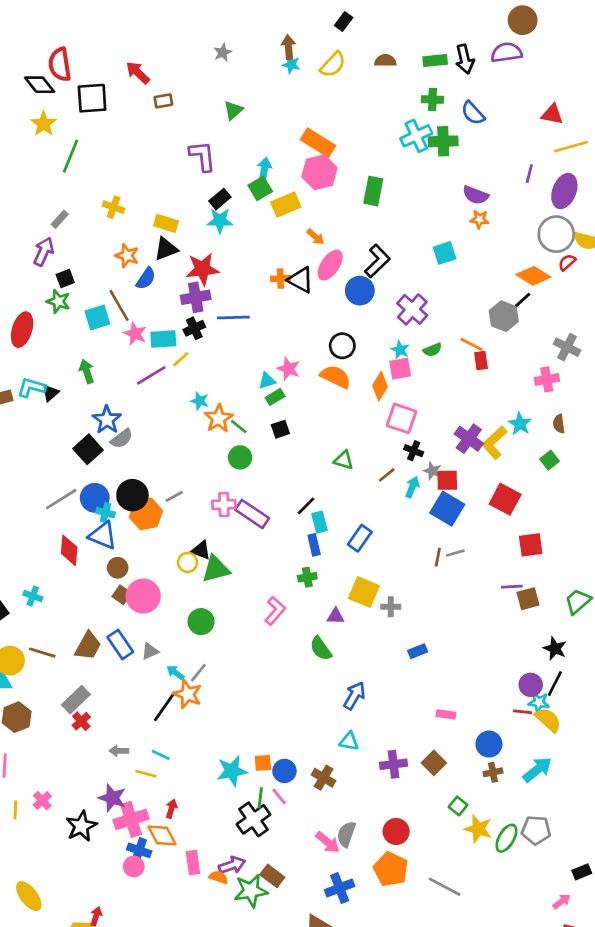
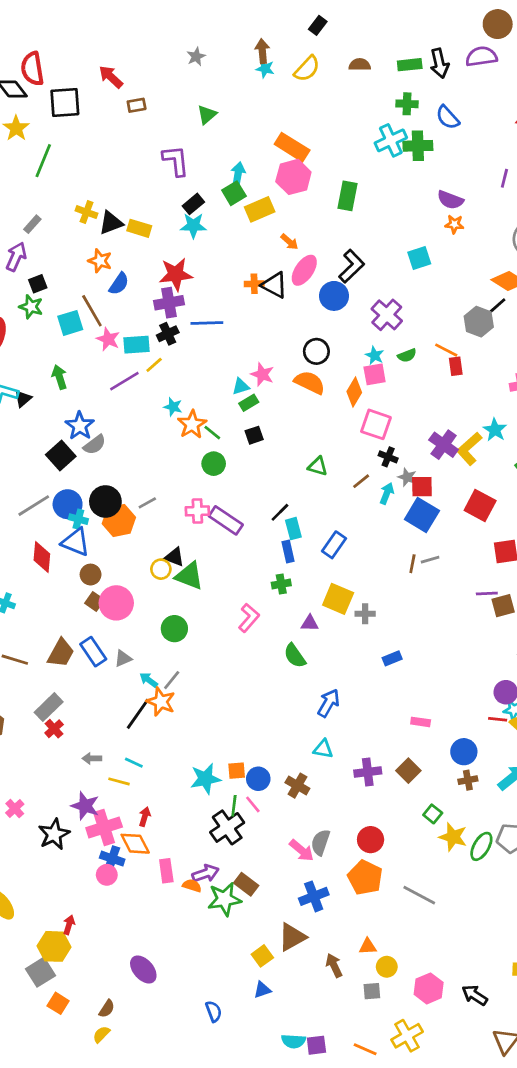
black triangle: (166, 249) -> (111, 223), moved
green triangle: (216, 569) -> (189, 576), turned 36

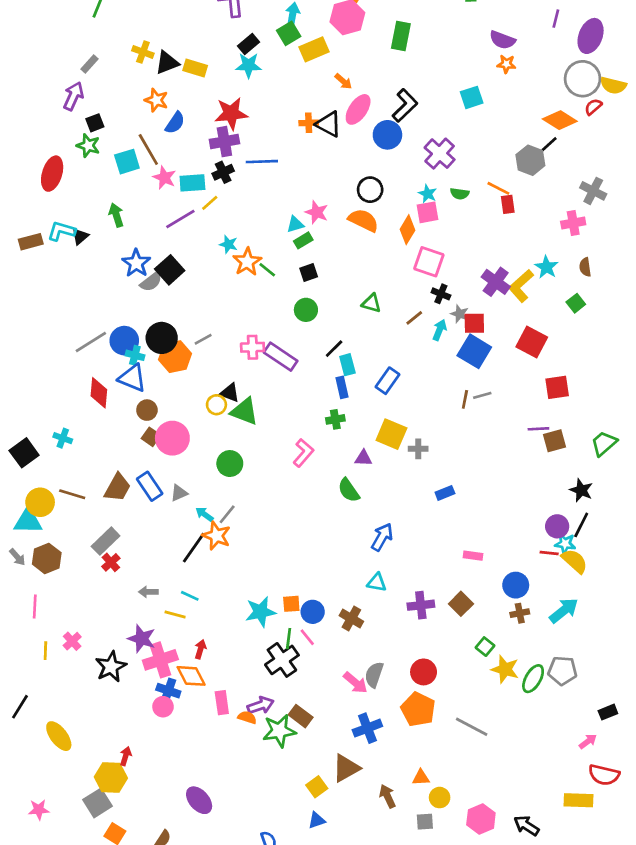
green semicircle: (407, 355) -> (460, 194), turned 30
black square: (61, 456) -> (170, 270), moved
green circle: (214, 464) -> (306, 310), moved

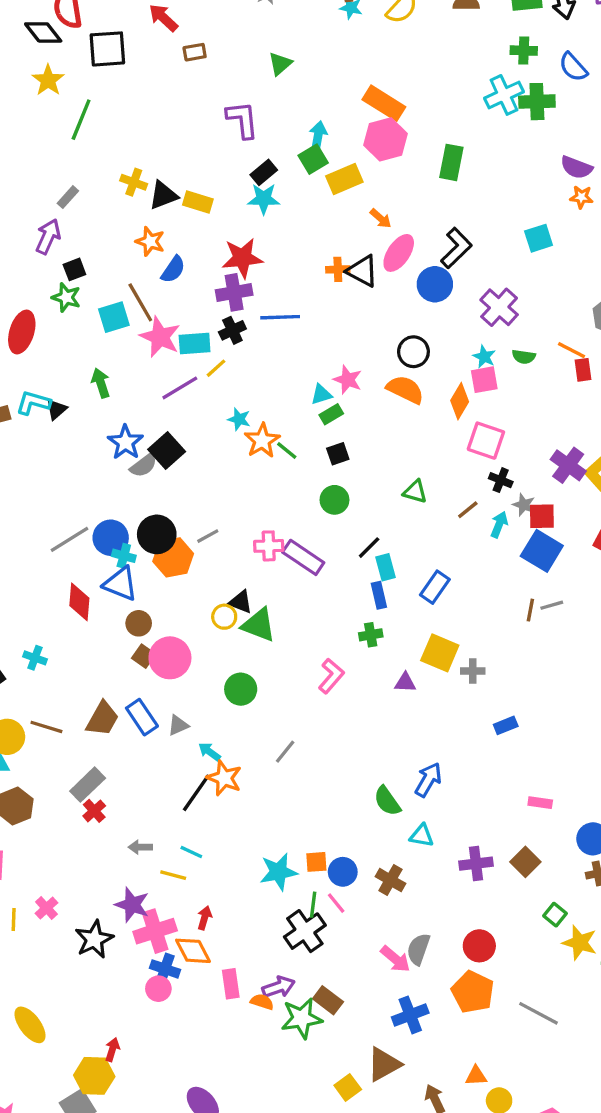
pink star: (164, 178) -> (160, 337), size x1.4
green semicircle: (349, 490) -> (387, 801), moved
gray line: (227, 514) -> (285, 752), moved

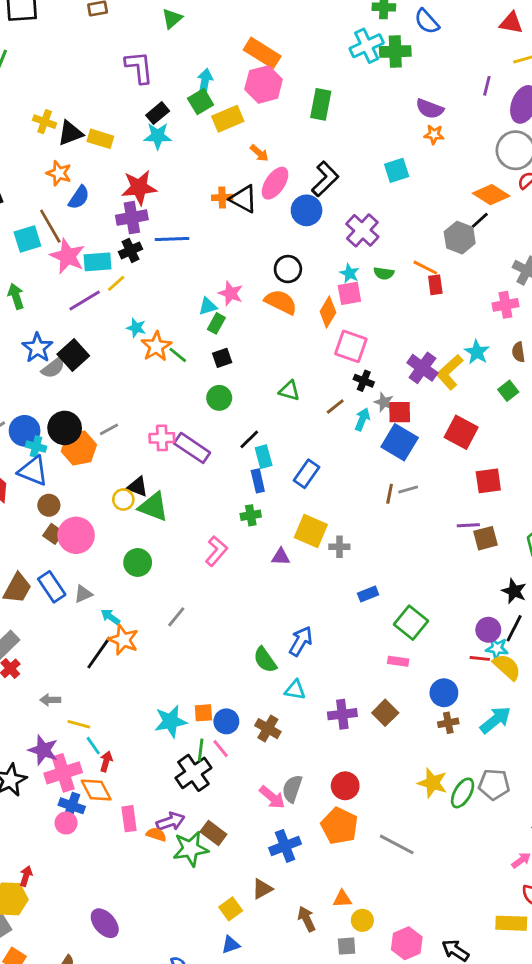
green rectangle: (331, 414) -> (216, 323), turned -30
cyan line: (191, 852) -> (93, 746), moved, turned 30
green square: (555, 915) -> (411, 623), moved, size x1.6
brown triangle: (384, 1064) -> (262, 889), size x0.7

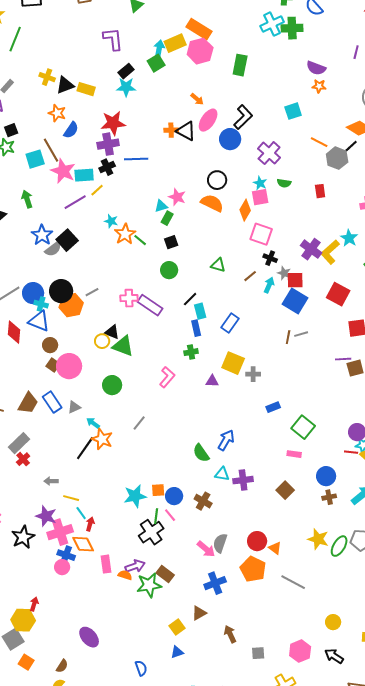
yellow rectangle: (228, 119) -> (175, 43), moved
orange line: (425, 268) -> (319, 142), moved
purple cross: (342, 714) -> (243, 480), moved
orange triangle: (342, 899) -> (275, 548), moved, turned 40
yellow circle: (362, 920) -> (333, 622), moved

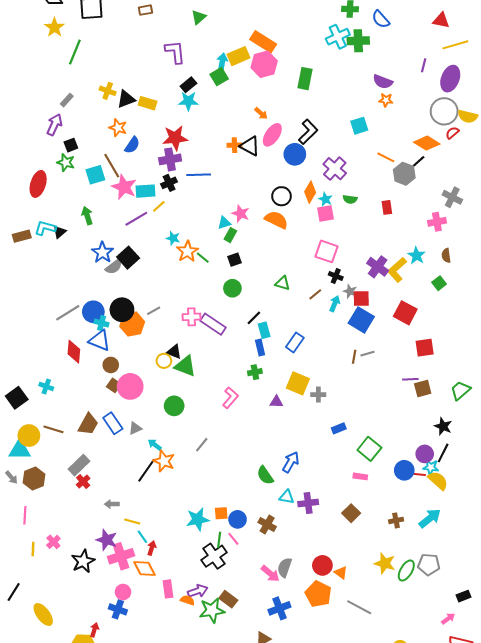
orange diamond: (245, 210) -> (310, 192), moved
blue circle: (326, 476) -> (404, 470), moved
blue cross: (66, 555) -> (118, 609), moved

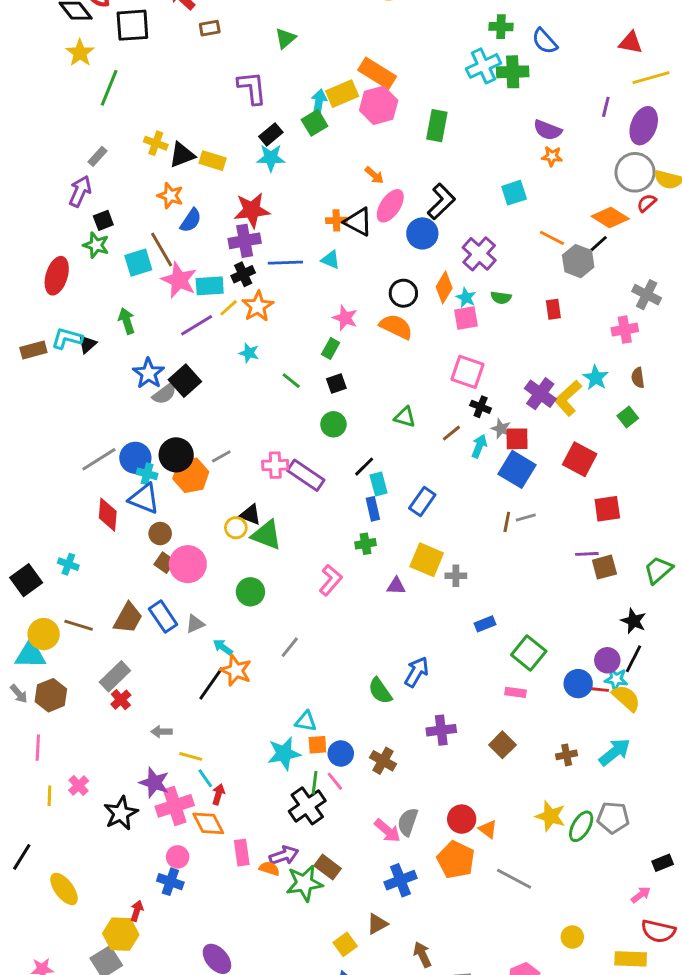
cyan triangle: (224, 223) -> (331, 260), moved, turned 40
orange star: (187, 251) -> (258, 306), moved
cyan triangle: (287, 497) -> (306, 721), moved

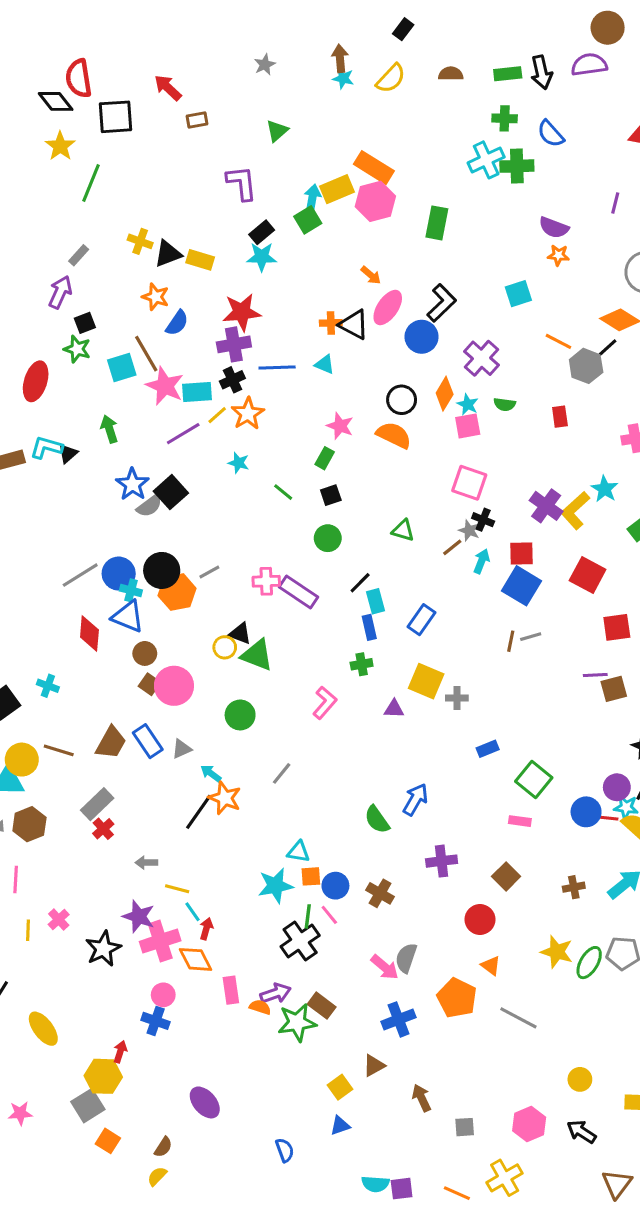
gray star: (501, 429) -> (469, 530), moved
red circle: (462, 819) -> (480, 919), moved

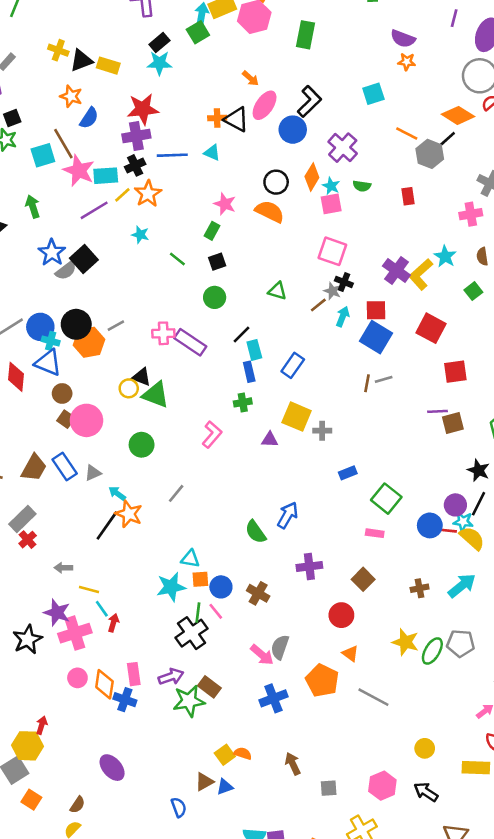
orange diamond: (196, 959) -> (104, 684), moved, turned 36
orange semicircle: (260, 1007) -> (243, 753), moved
blue cross: (156, 1021) -> (125, 700), moved
brown triangle: (374, 1066) -> (204, 782), moved

